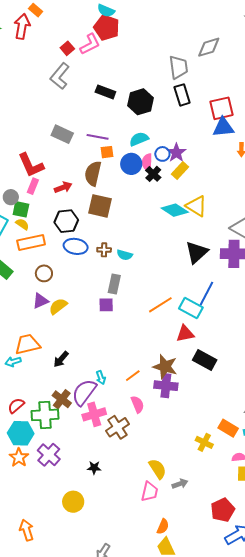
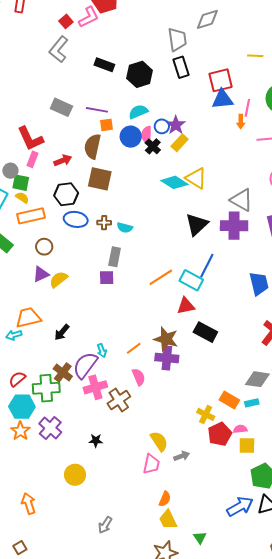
red pentagon: (223, 510) -> (220, 434), moved

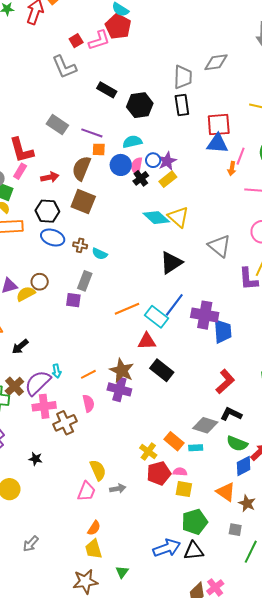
gray L-shape: (59, 49) -> (64, 67), turned -72
purple cross: (234, 226) -> (205, 315), moved
brown circle: (44, 247) -> (40, 282), moved

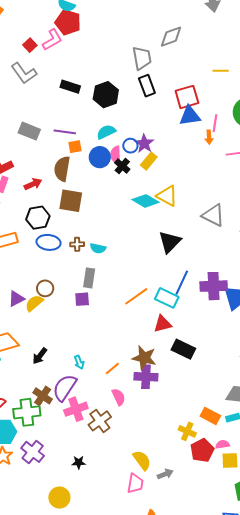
cyan arrow: (57, 371) -> (79, 362), moved

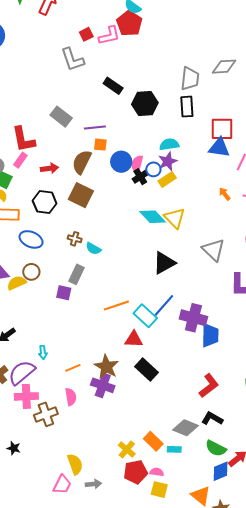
purple line: (65, 132) -> (95, 128), turned -30
cyan semicircle: (106, 132) -> (169, 144), moved
orange arrow: (209, 137) -> (225, 194), moved, turned 128
blue circle: (130, 146) -> (153, 169), moved
blue ellipse: (49, 242) -> (31, 239), moved

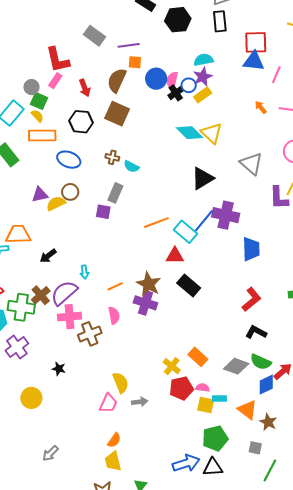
red arrow: (49, 168) -> (85, 88), turned 78
purple cross: (193, 318) -> (226, 215), moved
gray diamond: (185, 428) -> (236, 366), moved
cyan rectangle: (174, 449) -> (219, 399), moved

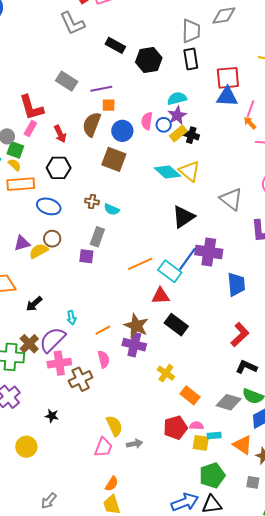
blue circle: (156, 79) -> (122, 131), moved
black cross: (176, 93) -> (191, 135), moved, turned -35
orange arrow: (261, 107) -> (250, 123), moved
brown square: (117, 114) -> (114, 159), moved
yellow cross: (172, 366) -> (166, 373), moved

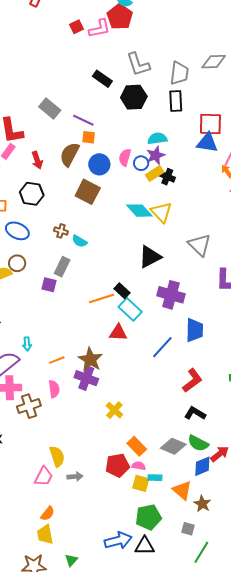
gray L-shape: (72, 23) -> (138, 64), moved
purple line: (101, 89) -> (83, 120), turned 30
blue line: (187, 259) -> (162, 347), moved
black rectangle: (176, 325) -> (122, 291), moved, size x0.7
orange rectangle: (190, 395) -> (137, 446), moved

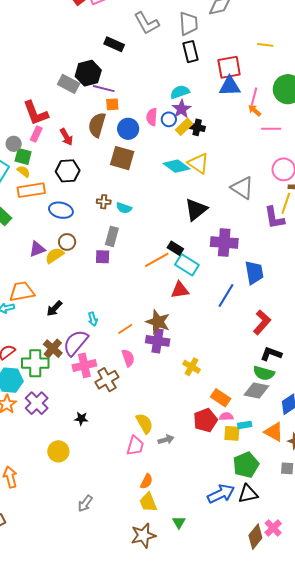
black hexagon: (134, 97) -> (88, 73), moved
green semicircle: (198, 443) -> (264, 373), moved

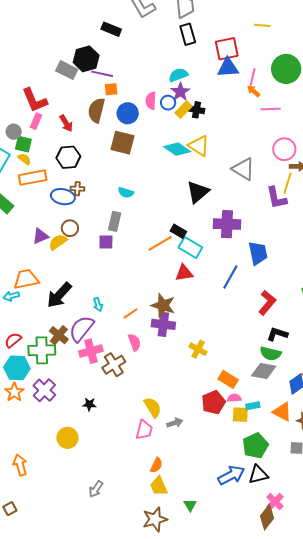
brown cross: (104, 202) -> (77, 189), moved
black arrow: (54, 308) -> (59, 295), size x1.6
pink cross: (273, 528) -> (275, 502), moved

